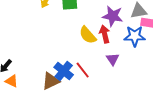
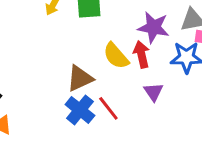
brown triangle: (51, 81) -> (80, 78), moved

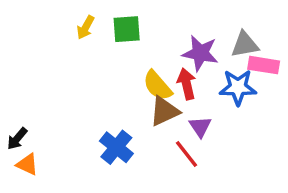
brown triangle: (80, 78) -> (164, 111), moved
red line: (108, 108) -> (187, 154), moved

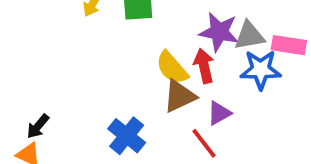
gray triangle: (245, 44) -> (249, 36), moved
purple triangle: (200, 127) -> (219, 113), turned 35
black arrow: (17, 139) -> (38, 126), moved

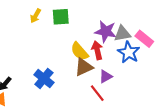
pink rectangle: (289, 45) -> (144, 39), turned 30
blue star: (261, 70) -> (129, 52), turned 30
blue cross: (127, 136) -> (44, 79), moved

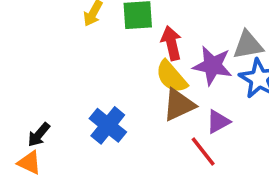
purple star: (106, 31) -> (212, 66), moved
red arrow: (97, 50) -> (171, 43), moved

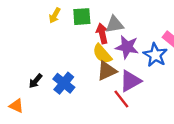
gray triangle: (248, 45) -> (115, 24), moved
purple triangle: (218, 122) -> (130, 81), size x1.5
black arrow: (39, 135) -> (36, 81), moved

